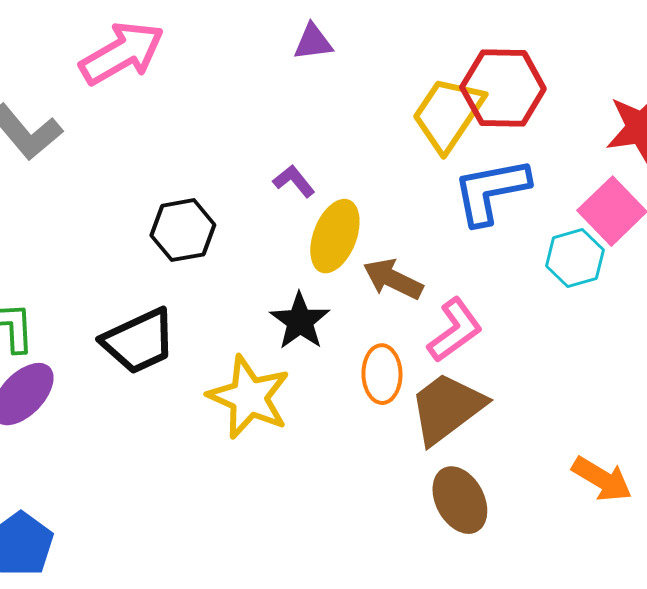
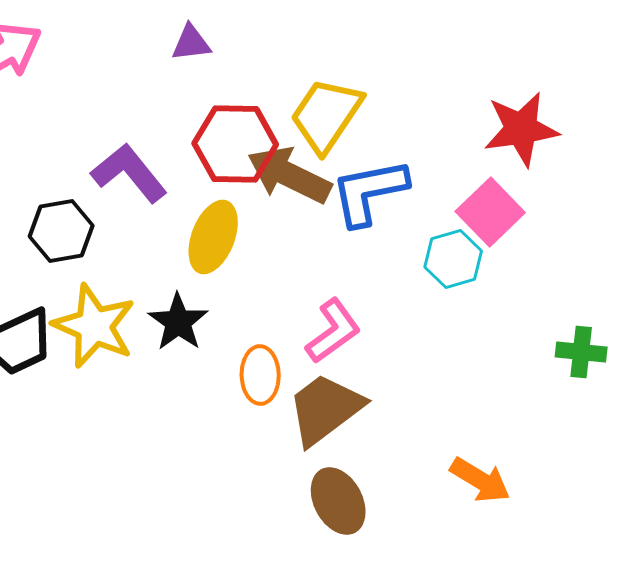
red hexagon: (503, 88) -> (235, 144), moved
purple L-shape: (294, 181) -> (129, 173), moved, size x1.8
brown arrow: (393, 279) -> (289, 175), moved, size x1.4
yellow star: (249, 397) -> (94, 326), moved

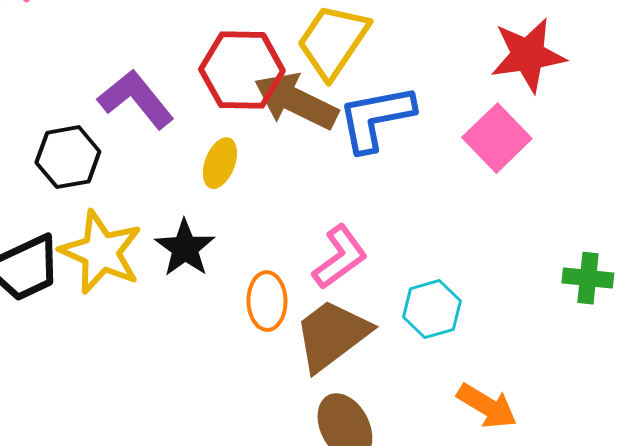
yellow ellipse: (213, 237) -> (220, 163), size x0.7
cyan hexagon: (453, 259) -> (432, 309), moved

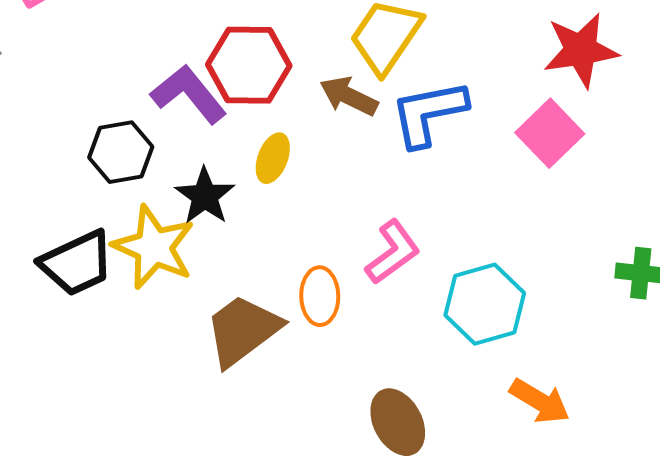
red hexagon: (242, 70) -> (249, 65), moved
brown arrow: (296, 101) -> (349, 96), size x0.7
black star: (185, 248) -> (205, 196), moved
cyan hexagon: (432, 309) -> (485, 304), size x1.4
brown trapezoid: (332, 335) -> (243, 330), moved

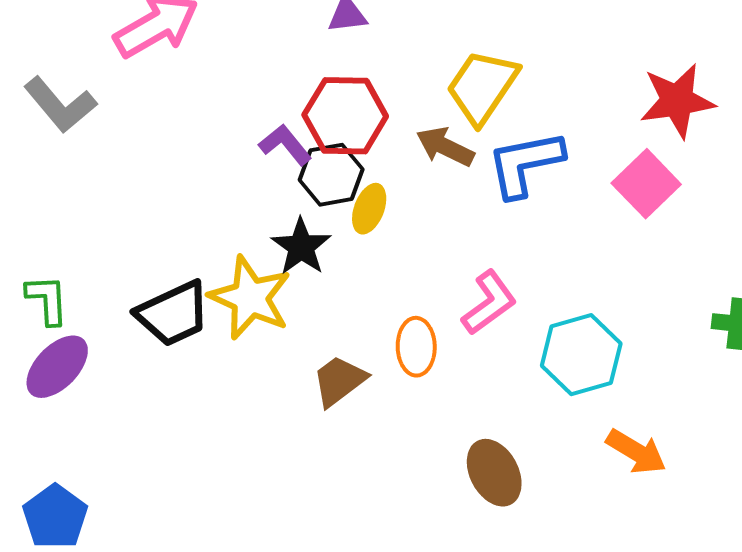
purple L-shape: (189, 94) -> (285, 145), size x0.7
black hexagon: (121, 152) -> (331, 175), moved
brown trapezoid: (243, 330) -> (339, 381), size x0.7

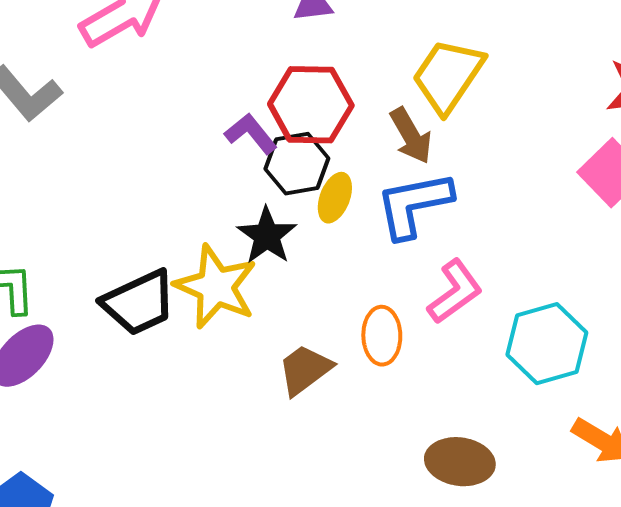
brown arrow: (445, 147) -> (411, 136), turned -146
blue L-shape: (525, 164) -> (414, 205), moved
brown ellipse: (494, 473) -> (460, 462), turned -54

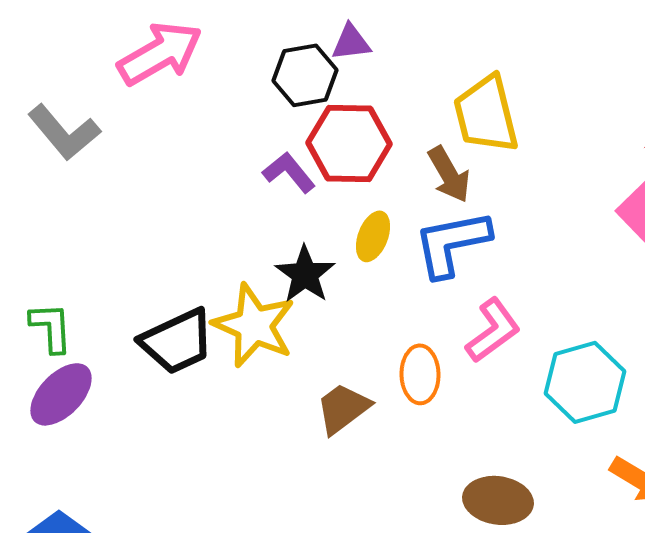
yellow trapezoid: (448, 76) -> (486, 114), turned -48
black hexagon: (297, 164) -> (305, 75), moved

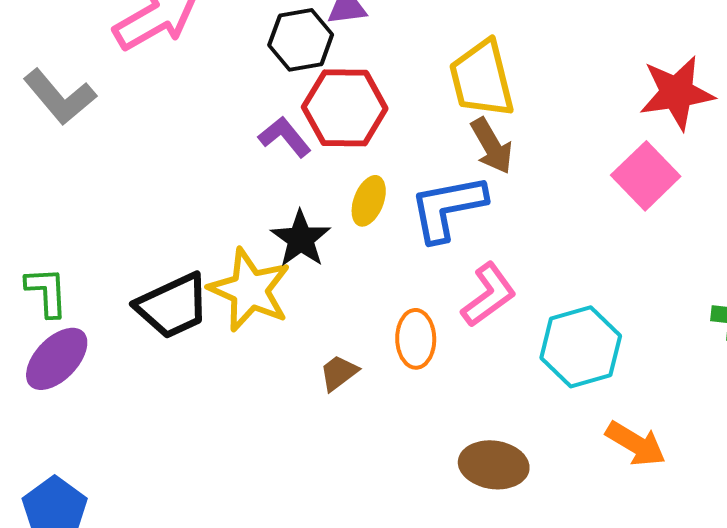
brown arrow: (449, 174) -> (492, 146), moved
brown trapezoid: (343, 408) -> (339, 373), size x0.7

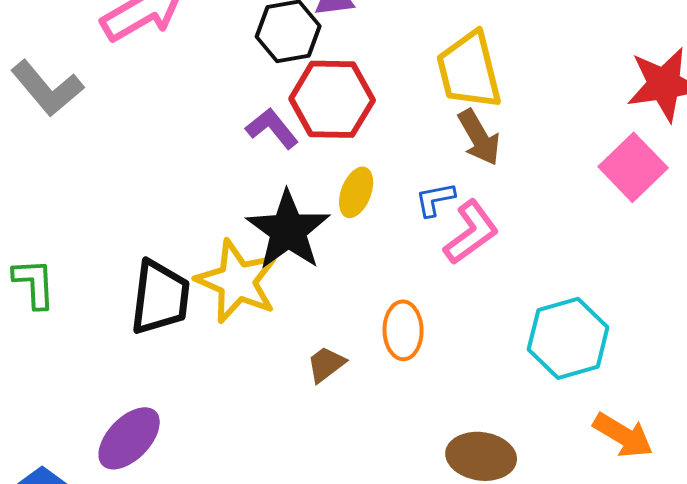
blue L-shape: (448, 208) -> (435, 199), size x0.5
black star: (301, 239) -> (288, 230), size x1.4
pink L-shape: (489, 295) -> (471, 232), moved
black trapezoid: (173, 306) -> (160, 297), turned -58
purple ellipse: (57, 359) -> (129, 438), moved

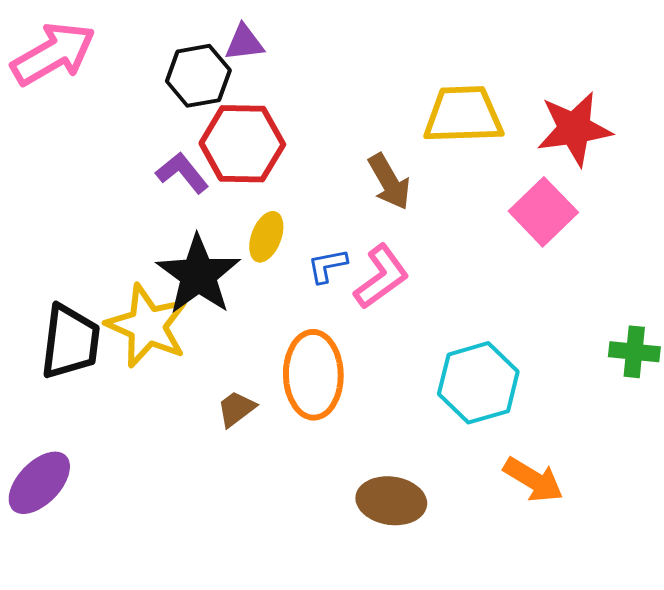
yellow trapezoid: (469, 70) -> (463, 115), moved, turned 102
blue L-shape: (435, 199) -> (327, 266), moved
orange ellipse: (403, 330) -> (313, 375), size x1.5

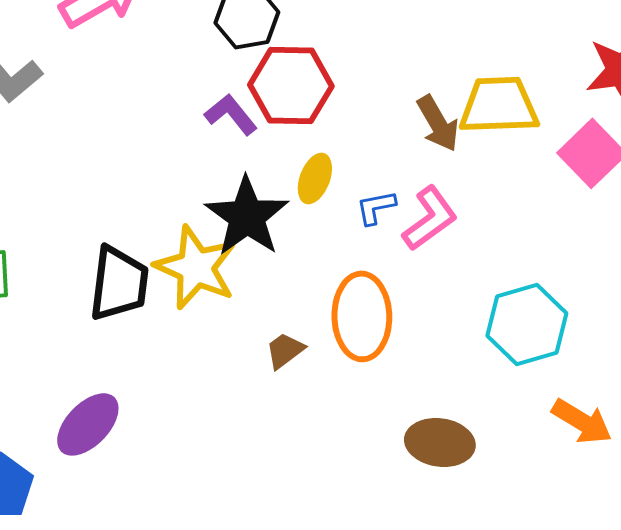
yellow trapezoid: (463, 115) -> (499, 105), moved

